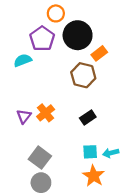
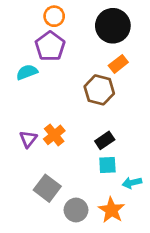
orange circle: (56, 13) -> (54, 16), moved
black circle: (78, 35) -> (113, 26), moved
cyan square: (90, 152) -> (107, 165), moved
gray circle: (41, 183) -> (76, 210), moved

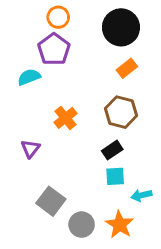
brown hexagon: (99, 90) -> (121, 112), moved
orange cross: (54, 135) -> (66, 118), moved

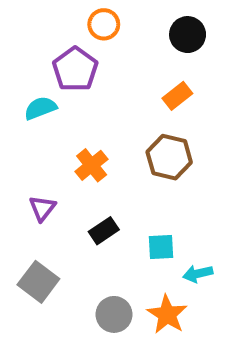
orange circle: (58, 17) -> (104, 24), moved
black circle: (121, 27) -> (188, 35), moved, size x0.7
black rectangle: (112, 150) -> (104, 231), moved
gray square: (51, 201) -> (38, 282), moved

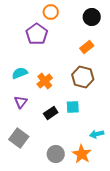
cyan semicircle: (40, 108) -> (20, 73), moved
cyan square: (161, 247) -> (73, 107), moved

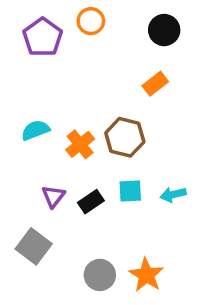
purple pentagon: (37, 34) -> (43, 37), moved
brown hexagon: (83, 77) -> (125, 137), moved
purple triangle: (21, 102) -> (53, 196), moved
cyan arrow: (97, 134) -> (173, 195), moved

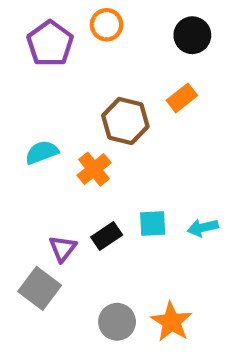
brown hexagon: (125, 137) -> (125, 121), moved
purple triangle: (53, 196) -> (63, 249), moved

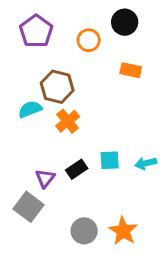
orange circle: (107, 25) -> (89, 40), moved
black circle: (192, 35) -> (125, 22), moved
orange rectangle: (182, 98) -> (131, 70), turned 50
brown hexagon: (125, 121) -> (57, 87), moved

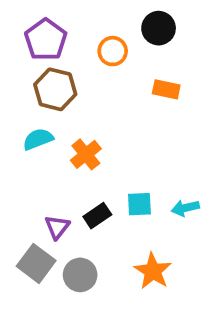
brown hexagon: (57, 87) -> (55, 89), moved
gray circle: (84, 231) -> (80, 275), moved
orange star: (123, 231) -> (153, 271), moved

